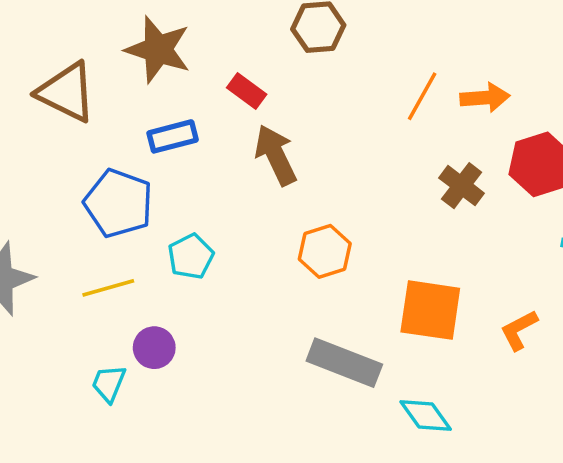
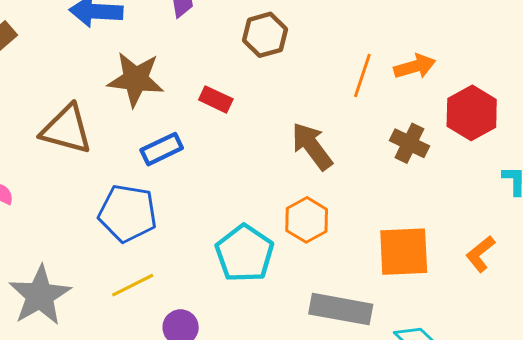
brown arrow: (276, 155) -> (312, 146), moved
cyan pentagon: (191, 256) -> (244, 253), moved, size x1.5

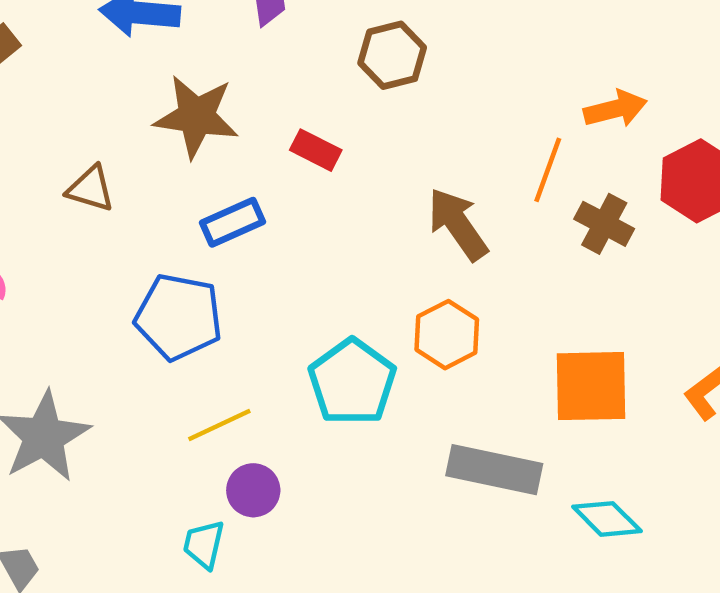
orange line: (362, 76) -> (548, 170), moved
brown triangle: (66, 129) -> (91, 189), size x0.6
yellow line: (133, 285) -> (219, 425), moved

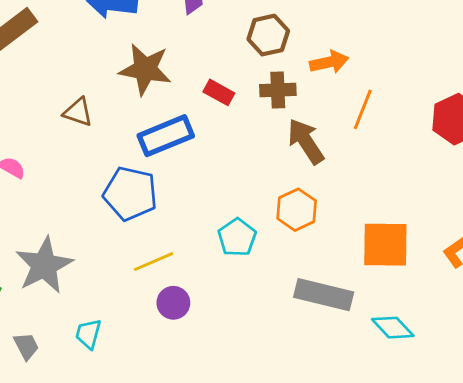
orange arrow: (615, 109) -> (329, 62), moved
blue rectangle: (233, 222) -> (166, 136), size x1.4
brown cross: (604, 224) -> (278, 90), moved, turned -32
cyan pentagon: (352, 382) -> (237, 237), size x0.7
cyan trapezoid: (204, 544) -> (88, 334), moved

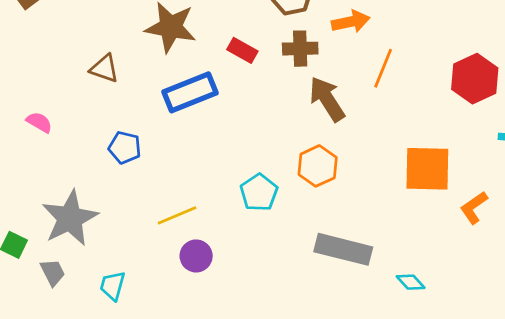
blue pentagon: (130, 194) -> (125, 148), moved, size x0.6
orange square: (385, 245) -> (427, 169), moved
cyan diamond: (393, 328) -> (411, 282), size x0.7
gray trapezoid: (26, 346) -> (53, 272), moved

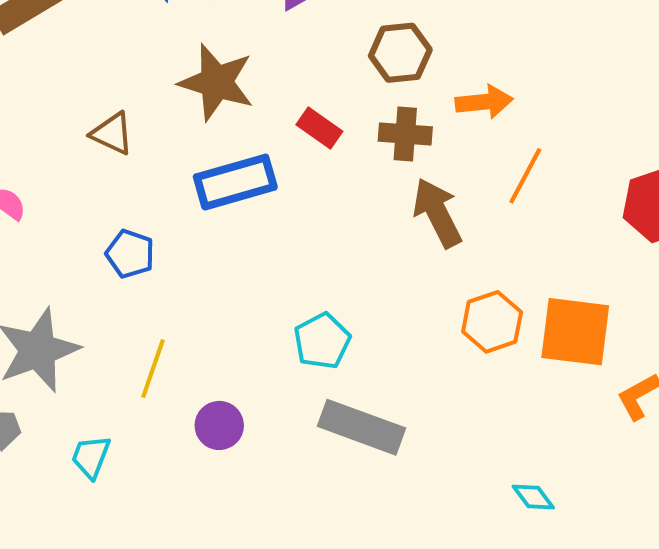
orange hexagon: (318, 166) -> (492, 322), moved
yellow line: (177, 215) -> (153, 369), moved, turned -54
gray rectangle: (343, 249) -> (361, 427), moved

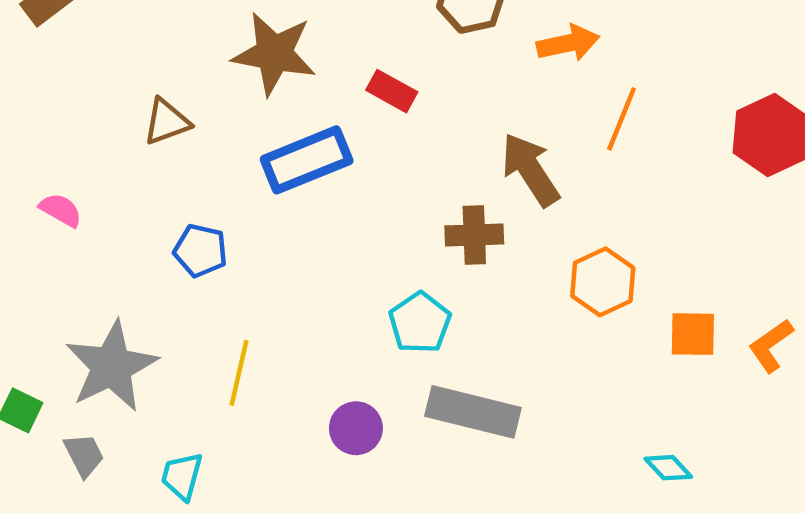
brown triangle: (112, 134) -> (167, 122), turned -39
brown cross: (405, 134) -> (474, 235), moved
orange square: (575, 332) -> (693, 334), moved, size x0.6
purple circle: (219, 425) -> (356, 428), moved

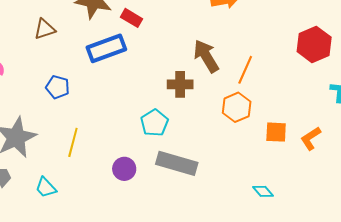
red rectangle: (392, 91) -> (131, 18), moved
orange line: (622, 119) -> (245, 70), moved
cyan trapezoid: (182, 476) -> (46, 188), turned -60

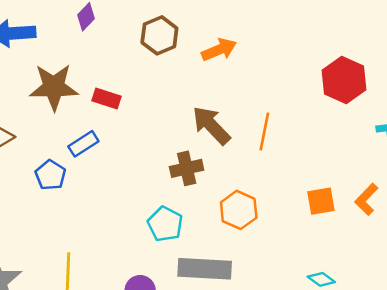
blue rectangle: (106, 48) -> (83, 144), size x0.6
blue pentagon: (58, 87) -> (50, 175), moved, turned 30
orange hexagon: (237, 107) -> (239, 210), moved

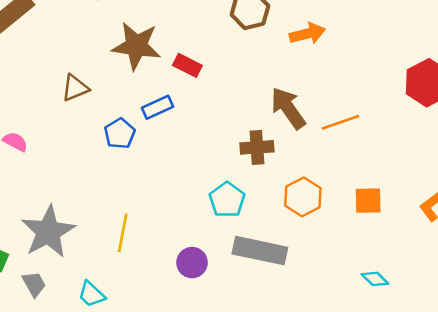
orange line: (264, 131) -> (340, 122), turned 51
orange square: (321, 201) -> (368, 201), moved

